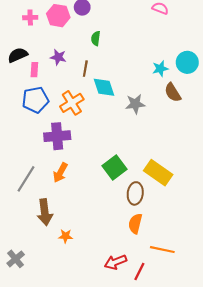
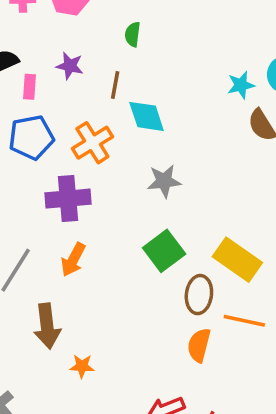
gray star: (135, 104) -> (164, 181), moved
orange line: (162, 250) -> (244, 321), moved

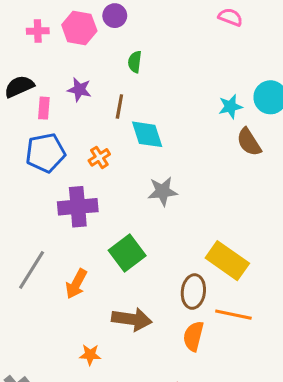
orange cross: (92, 143) -> (99, 157), size x0.6
green square: (164, 251) -> (127, 253), moved
orange arrow: (73, 260) -> (76, 284), moved
brown arrow: (47, 326) -> (132, 319), moved, turned -75

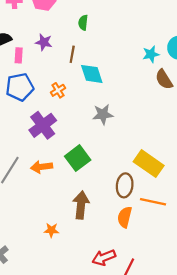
purple cross: (78, 207) -> (43, 125), turned -32
orange arrow: (76, 284) -> (42, 167), moved, turned 55
brown arrow: (132, 319) -> (81, 205), turned -92

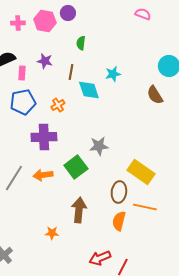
cyan star: (151, 54) -> (113, 74), moved
gray star: (103, 114) -> (99, 146), moved
purple cross: (43, 125) -> (44, 137), turned 35

